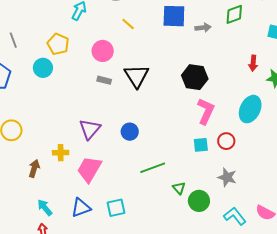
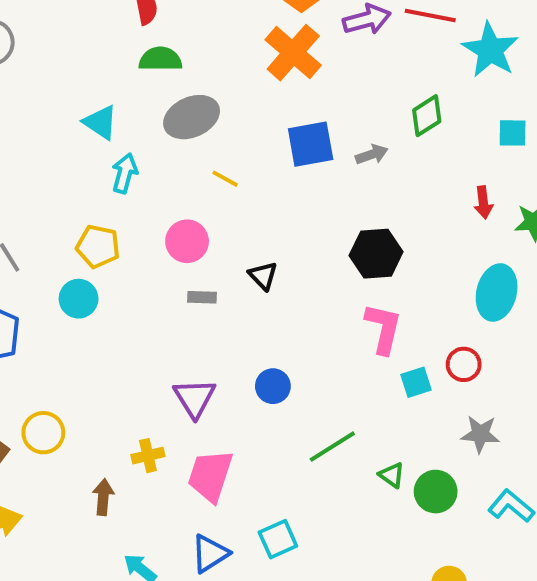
black triangle: (137, 76) -> (263, 276), size x0.6
pink L-shape: (206, 111) -> (383, 329), moved

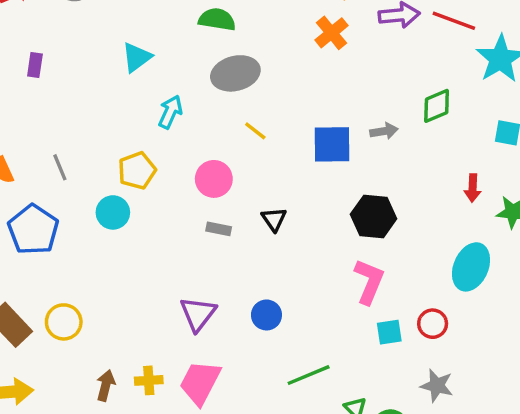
orange cross: (293, 53) -> (332, 33), size x0.7
cyan triangle: (100, 122) -> (137, 57), moved, turned 40
blue square: (311, 144) -> (332, 144), moved
yellow pentagon: (98, 246) -> (137, 171), turned 30
yellow cross: (148, 456) -> (149, 380), moved

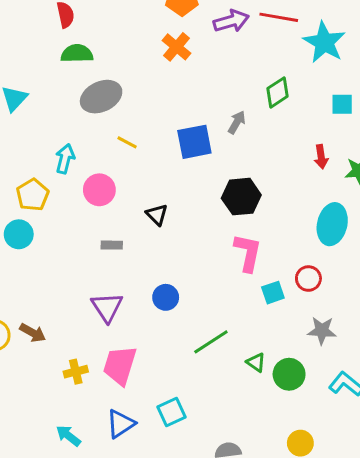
cyan arrow: (170, 112) -> (65, 159), moved
gray arrow: (384, 131) -> (237, 122), turned -40
gray rectangle: (219, 229) -> (112, 245), moved
brown arrow: (106, 385) -> (33, 333), moved, turned 115

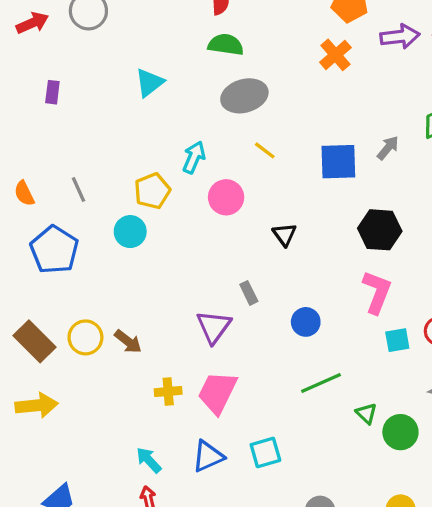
gray rectangle: (112, 245) -> (249, 293), moved, turned 54
blue circle: (166, 297) -> (306, 322), moved

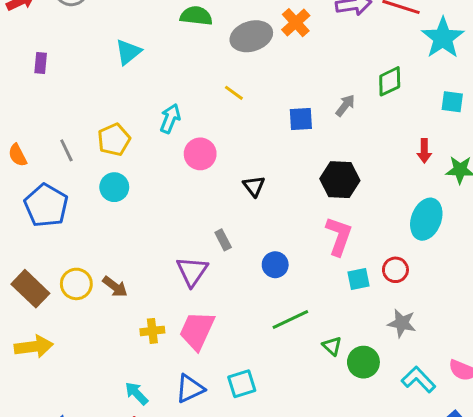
gray ellipse: (244, 96) -> (251, 36), moved
yellow line: (265, 150) -> (234, 93), moved
blue square: (338, 162) -> (301, 119), size x0.7
yellow pentagon: (152, 191) -> (114, 140), moved

